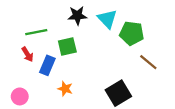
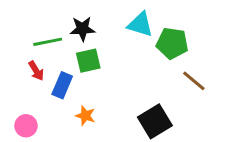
black star: (77, 16) -> (82, 29), moved
cyan triangle: (107, 19) -> (140, 24), turned -30

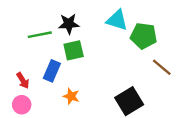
red arrow: (36, 71) -> (23, 81), moved

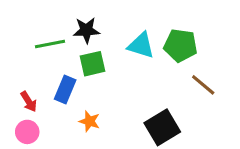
cyan triangle: (117, 20) -> (141, 45), moved

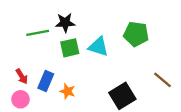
cyan triangle: (141, 45) -> (98, 47), moved
brown line: (203, 85) -> (162, 80), moved
blue rectangle: (65, 89) -> (46, 81), moved

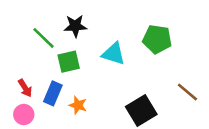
green line: (38, 33) -> (44, 38), turned 55
green square: (70, 48) -> (69, 62), moved

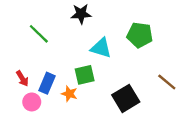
black star: (75, 26) -> (81, 14), moved
green square: (69, 62) -> (85, 75), moved
pink circle: (24, 114) -> (32, 102), moved

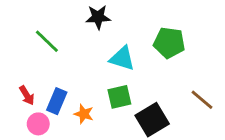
green square: (85, 75) -> (119, 97), moved

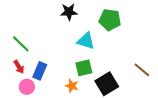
green line: (47, 41) -> (21, 44), moved
green pentagon: (169, 43) -> (110, 20), moved
orange star: (84, 114) -> (72, 86), moved

